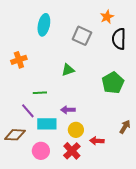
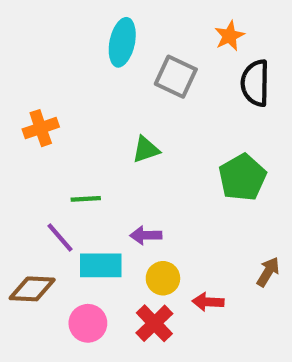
cyan ellipse: (44, 25) -> (122, 42), moved

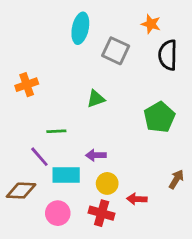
orange star: (229, 36) -> (151, 24), turned -30
red cross: (154, 323) -> (102, 213), turned -30

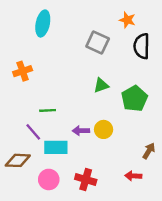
cyan ellipse: (80, 28) -> (43, 23), moved
green triangle: (96, 99) -> (101, 85), moved
yellow circle: (107, 183) -> (104, 129), moved
red arrow: (137, 199) -> (133, 176), moved

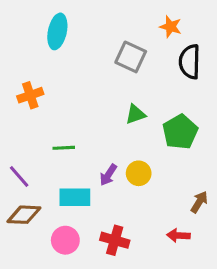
purple arrow: (81, 131) -> (108, 175), turned -56
purple line: (33, 132) -> (19, 176), moved

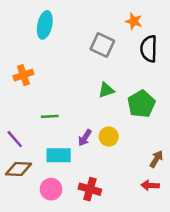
red arrow: (178, 235) -> (150, 185), moved

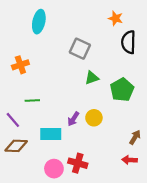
gray square: (102, 45) -> (80, 49), moved
green line: (50, 116) -> (32, 101), moved
pink circle: (51, 189) -> (54, 169), moved

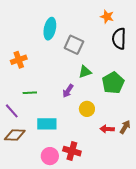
cyan ellipse: (39, 22) -> (50, 29), moved
purple arrow: (73, 119) -> (68, 91), moved
red arrow: (130, 160) -> (107, 129), moved

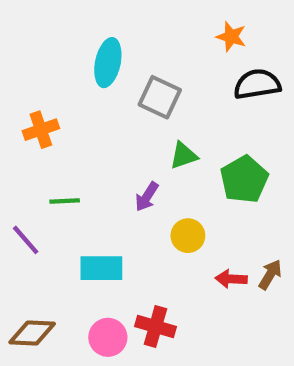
black semicircle: (119, 39) -> (257, 84), turned 80
brown diamond: (15, 135) -> (32, 333), moved

